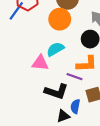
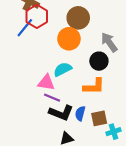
purple line: (75, 77) -> (52, 98), moved
blue semicircle: (75, 106) -> (80, 113), moved

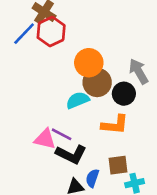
brown circle: (78, 18) -> (97, 82), moved
blue line: (25, 28) -> (24, 34), moved
pink triangle: (46, 83) -> (45, 139), moved
blue semicircle: (80, 113) -> (92, 178), moved

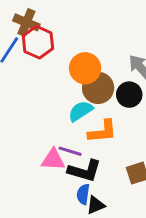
orange L-shape: (115, 125) -> (102, 131), moved
blue semicircle: (92, 178) -> (83, 194), moved

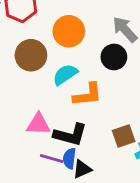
brown circle: (98, 88) -> (31, 55), moved
purple line: (70, 151) -> (52, 158), moved

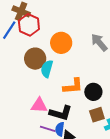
black circle: (114, 57) -> (93, 92), moved
cyan semicircle: (65, 74) -> (47, 69), moved, turned -42

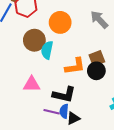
pink triangle: (39, 105) -> (32, 84), moved
brown square: (97, 115) -> (97, 58), moved

